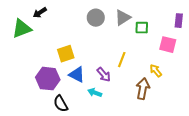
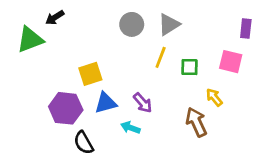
green square: (142, 28) -> (189, 67), moved
yellow line: (122, 60) -> (161, 57), moved
blue triangle: (77, 75) -> (106, 103), turned -42
brown arrow: (143, 89) -> (196, 122), turned -35

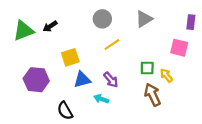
black arrow: (55, 18) -> (50, 26), moved
gray triangle: (169, 24) -> (144, 19), moved
yellow line: (161, 57) -> (112, 44), moved, turned 35
green square: (189, 67) -> (147, 68), moved
purple hexagon: (66, 108) -> (36, 80), moved

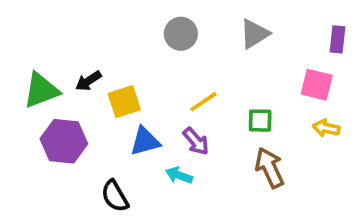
black arrow: (50, 26) -> (88, 81), moved
green triangle: (23, 31) -> (41, 90), moved
yellow line: (112, 44) -> (204, 102), moved
yellow arrow: (166, 75) -> (326, 128), moved, turned -40

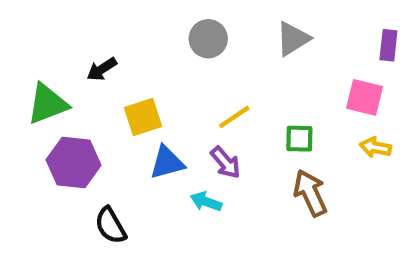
black arrow: (88, 81) -> (102, 69), moved
black semicircle: (115, 196) -> (110, 226), moved

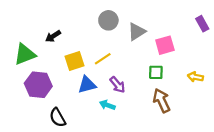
gray triangle: (293, 39) -> (137, 32), moved
purple rectangle: (388, 45) -> (202, 24), turned -35
pink square: (365, 97) -> (165, 45), moved, turned -30
yellow line: (234, 117) -> (103, 59), moved

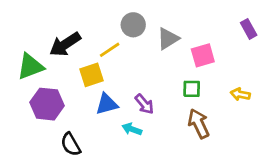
black arrow: (53, 36) -> (65, 44), size x1.6
yellow line: (103, 59) -> (110, 50), moved

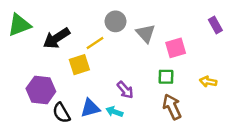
gray triangle: (168, 39) -> (146, 33), turned -40
green triangle: (30, 67) -> (19, 25), moved
blue triangle: (107, 104) -> (90, 108), moved
black semicircle: (71, 144) -> (61, 113), moved

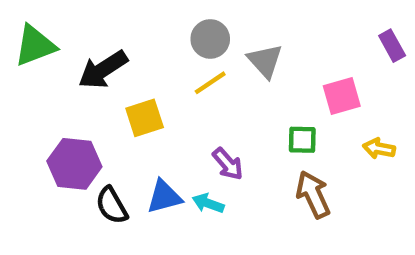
yellow line: (95, 43) -> (210, 83), moved
pink square: (176, 48) -> (342, 96), moved

